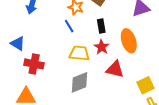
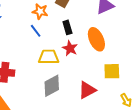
red triangle: (115, 69) -> (87, 90), moved, turned -36
yellow square: (145, 85) -> (112, 71), moved, turned 30

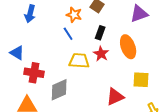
black rectangle: (67, 27) -> (100, 33), turned 32
gray diamond: (52, 86) -> (59, 90), moved

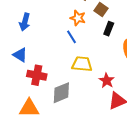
blue arrow: (30, 14) -> (25, 22), moved
black rectangle: (100, 33) -> (109, 29), moved
red star: (101, 54) -> (107, 81), moved

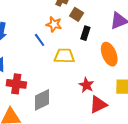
blue line: (72, 37) -> (40, 40), moved
yellow trapezoid: (82, 64) -> (64, 56), moved

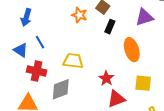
blue line: (40, 40) -> (40, 42), moved
yellow trapezoid: (64, 56) -> (73, 61), moved

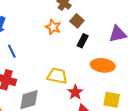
orange ellipse: (132, 50) -> (103, 65), turned -70
yellow trapezoid: (73, 61) -> (57, 76), moved

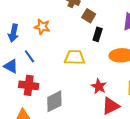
orange star: (53, 27) -> (42, 27), moved
yellow trapezoid: (57, 76) -> (74, 57), moved

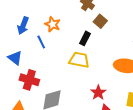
black rectangle: (98, 34) -> (85, 38), moved
blue line: (29, 56) -> (41, 42), moved

